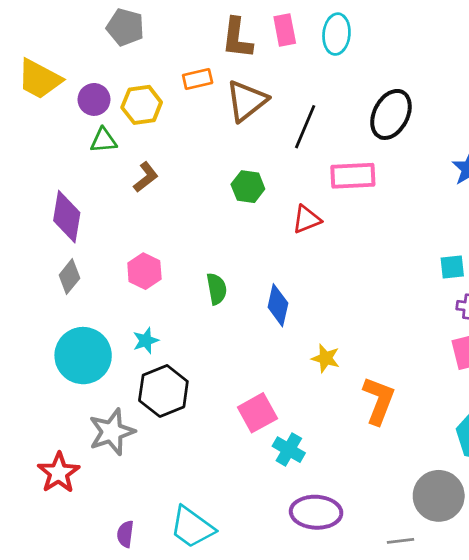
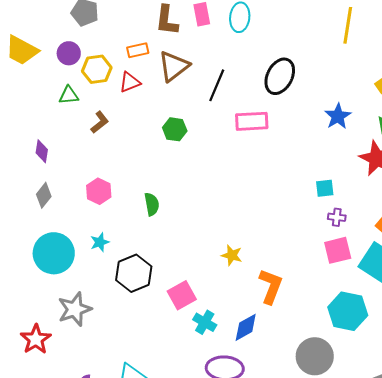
purple circle: (94, 99) -> (69, 53), moved
purple diamond: (67, 217) -> (42, 151), size x0.6
red triangle: (307, 219) -> (130, 82), moved
blue diamond: (278, 305) -> (246, 327), moved, turned 48
black hexagon: (163, 391) -> (134, 273), moved

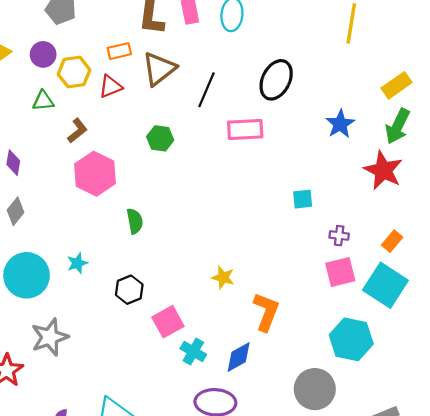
cyan square: (325, 188) -> (303, 199), moved
pink hexagon: (99, 191) -> (95, 174), moved, size x1.5
black hexagon: (134, 273) -> (129, 290), moved, size x0.7

